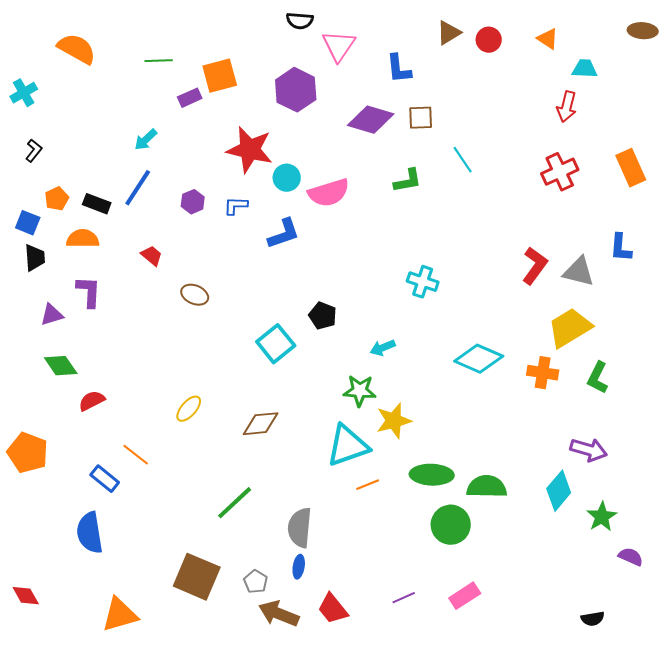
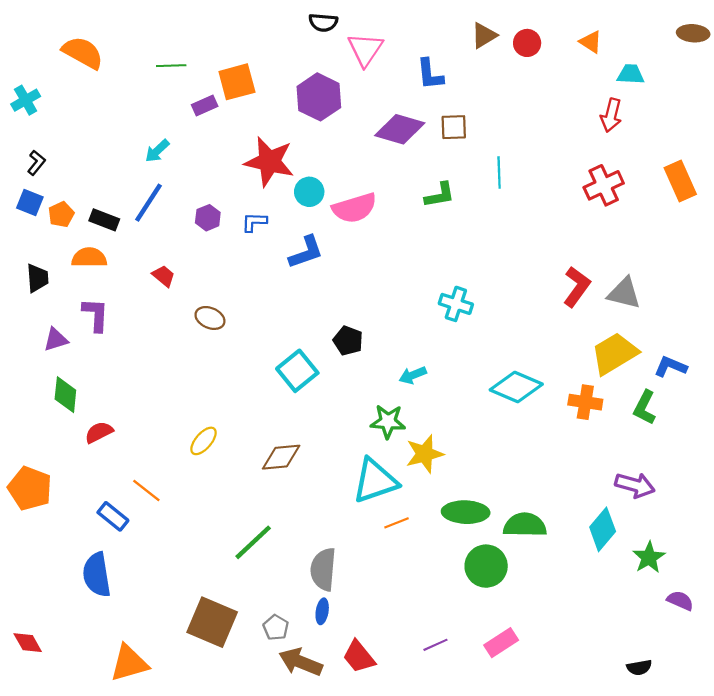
cyan line: (463, 160) -> (499, 172), turned 32
blue square: (28, 223) -> (30, 203), moved
blue L-shape: (621, 248) -> (670, 367), moved, turned 108
green diamond: (61, 366) -> (65, 395), turned 40

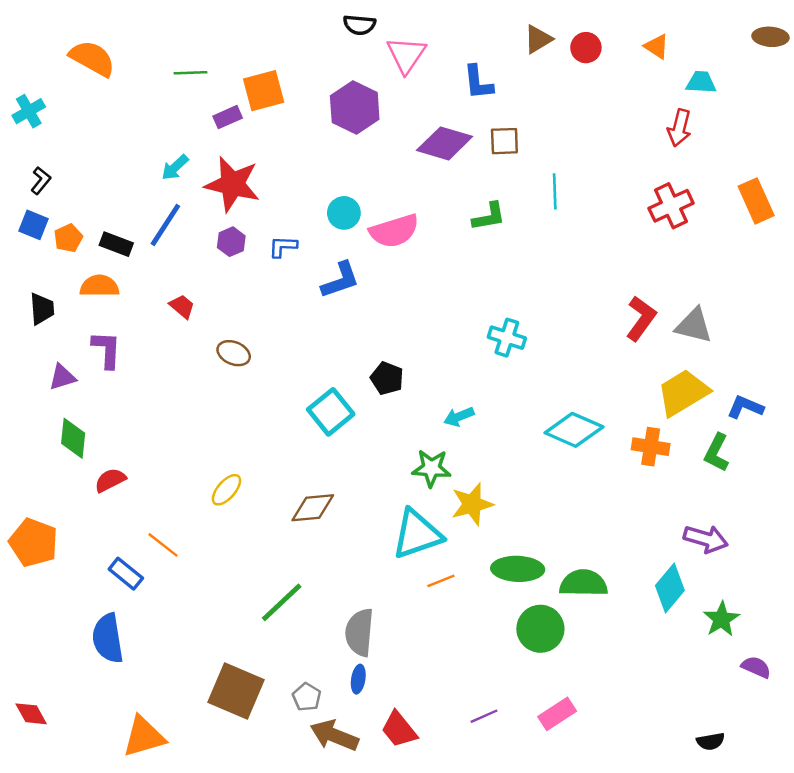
red star: (269, 162) -> (232, 184), moved

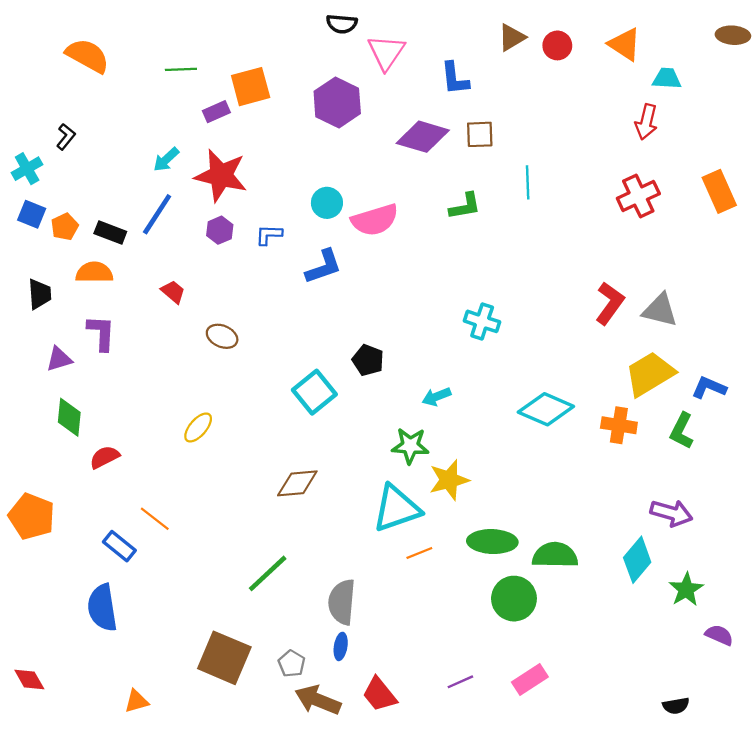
orange triangle: (657, 46) -> (625, 44), size x1.4
cyan cross: (29, 111) -> (27, 169), moved
black L-shape: (41, 181) -> (66, 137), moved
yellow ellipse: (226, 490) -> (198, 427), moved
orange triangle: (144, 737) -> (137, 701), size x0.6

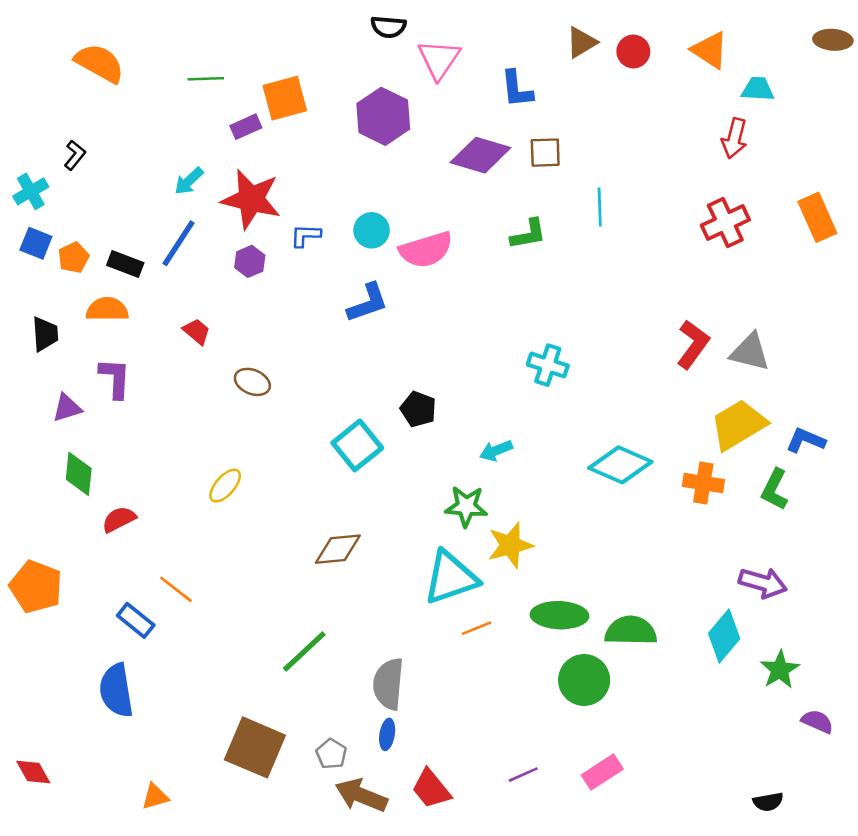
blue L-shape: (269, 235) -> (305, 235), moved

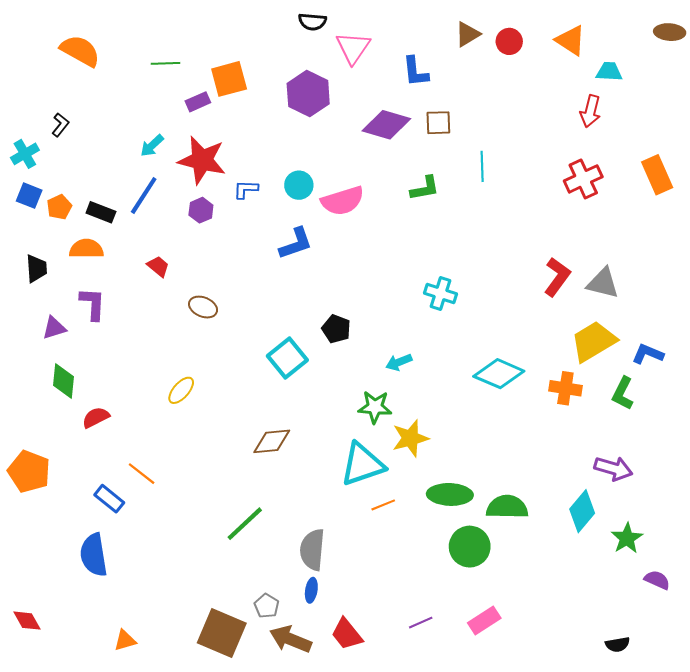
brown square: (255, 747) -> (222, 633), moved

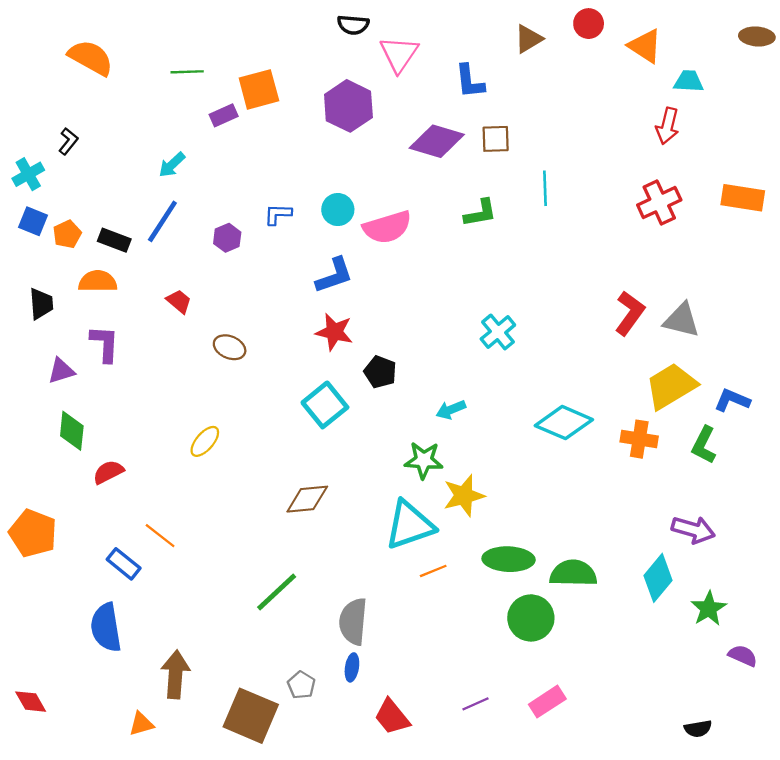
red circle: (509, 41) -> (589, 24), moved
red star: (202, 160) -> (334, 332), moved, size x0.7
orange rectangle: (657, 175) -> (743, 198), turned -57
cyan cross: (440, 293) -> (498, 332), turned 32
brown arrow: (291, 639) -> (175, 674), moved, turned 72

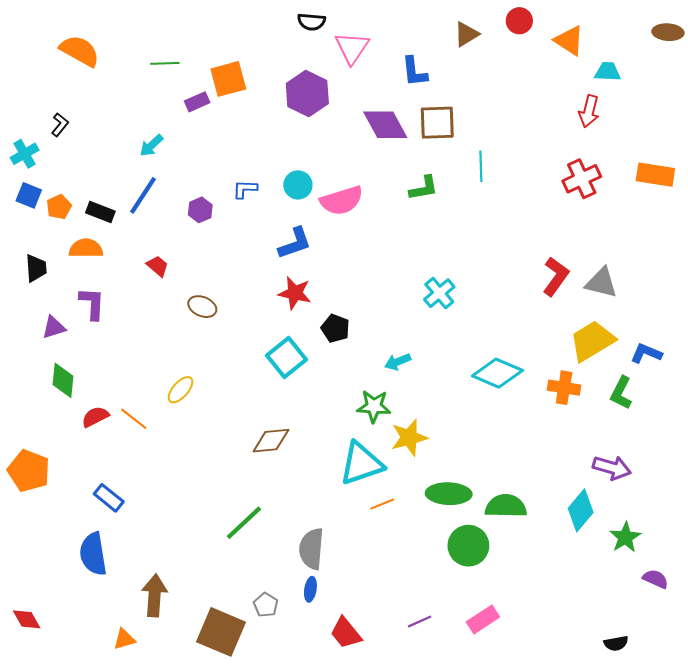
brown square: (496, 139) -> (437, 123), size x1.4
purple diamond: (437, 141) -> (385, 125), turned 45
orange line: (160, 536) -> (134, 419), moved

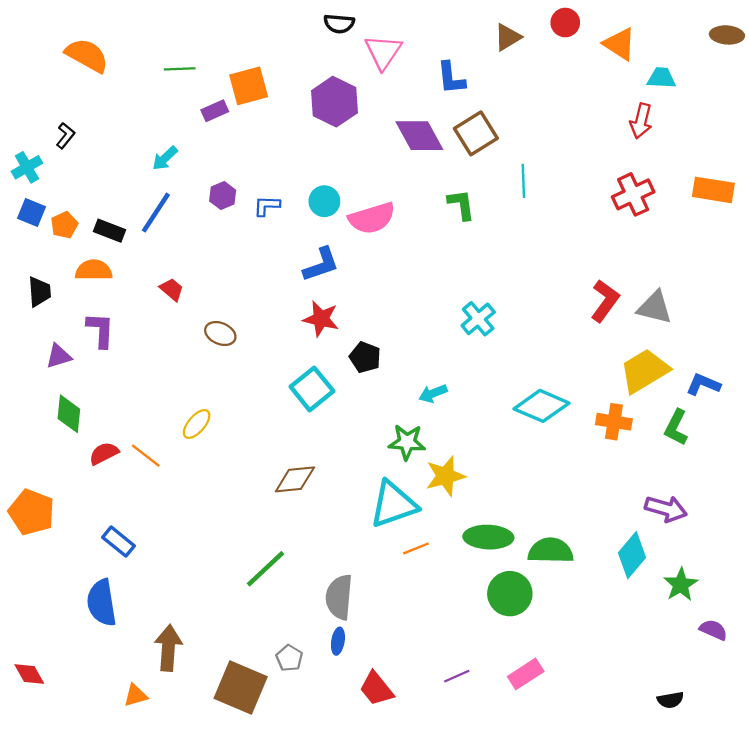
brown square: (437, 123) -> (476, 133), turned -30
green L-shape: (424, 188) -> (461, 205), turned -88
purple hexagon: (200, 210) -> (223, 196), moved

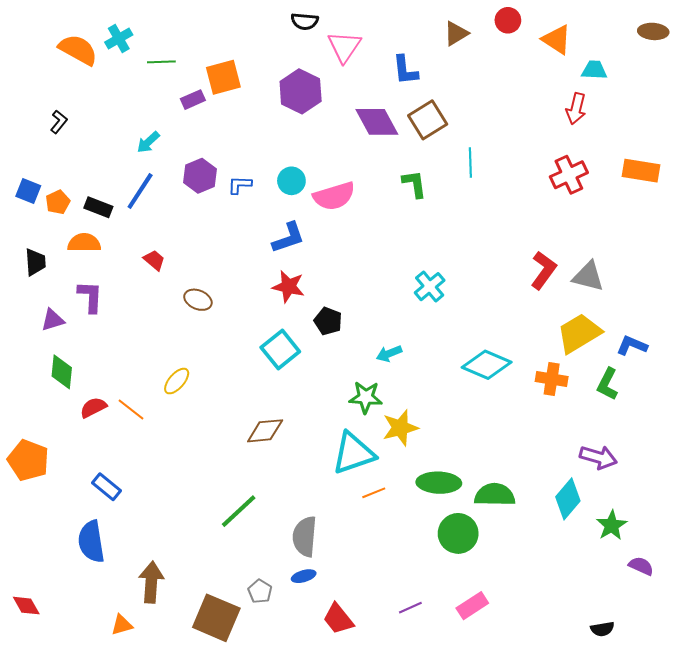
cyan cross: (27, 167) -> (119, 39), moved
purple hexagon: (223, 196) -> (200, 176), size x1.4
blue ellipse: (338, 641) -> (304, 576), turned 65

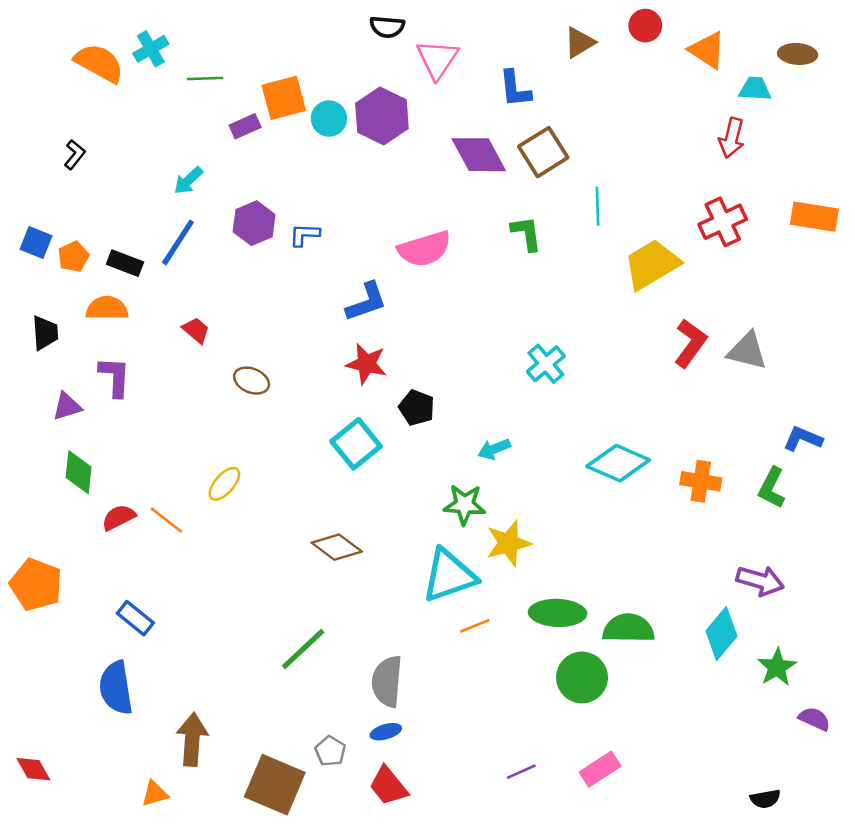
brown ellipse: (653, 31) -> (798, 54), moved
cyan circle: (291, 181) -> (329, 119), moved
yellow trapezoid: (579, 333) -> (652, 264), moved
brown diamond: (265, 431) -> (337, 547), turned 42
red trapezoid: (338, 619) -> (388, 786), moved

